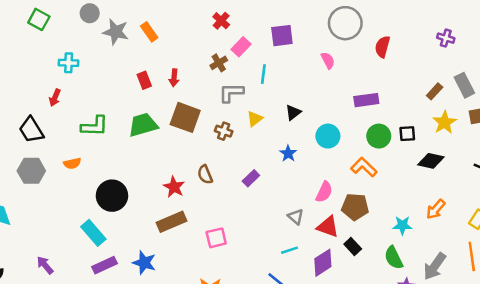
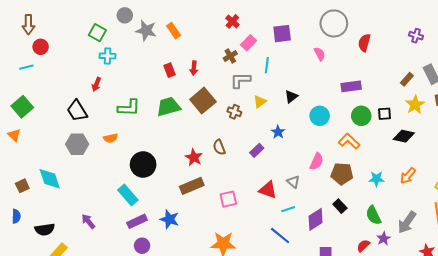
green square: (39, 19) -> (97, 33), moved
brown square: (185, 117) -> (203, 101), turned 30
blue star: (288, 153) -> (278, 132), moved
cyan star: (402, 225) -> (376, 179), moved
red triangle: (328, 227) -> (268, 190), moved

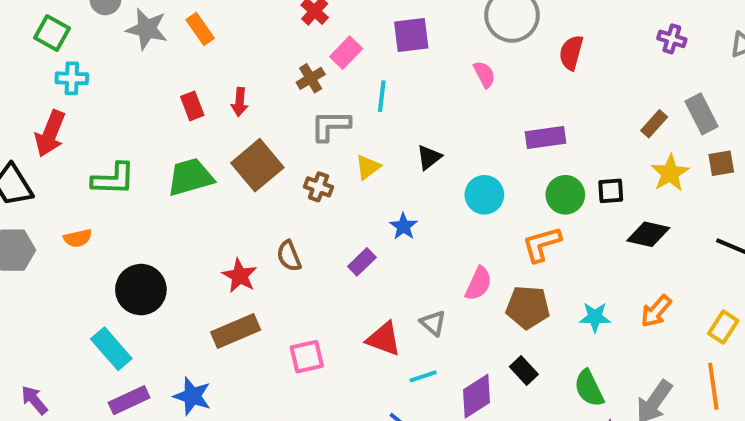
red arrow: (96, 84) -> (50, 134), size x1.6
orange L-shape: (349, 141) -> (542, 244), turned -60

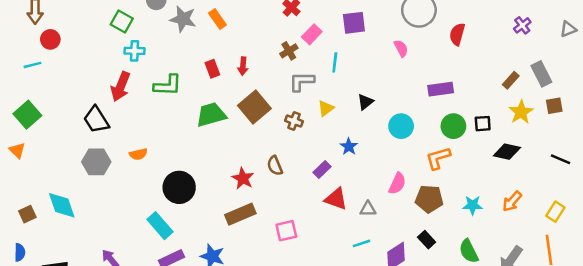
purple cross: (672, 39) -> (522, 25), turned 36
green L-shape: (113, 179) -> (168, 85), moved
gray triangle: (433, 323) -> (368, 209), turned -42
red triangle: (384, 339) -> (336, 199), moved

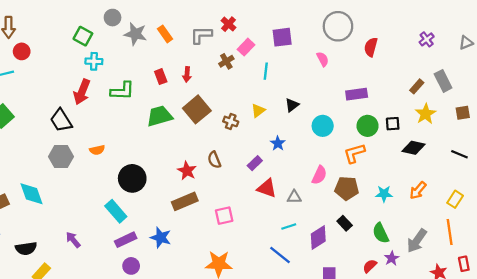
gray L-shape: (302, 81) -> (201, 35), moved
brown square: (554, 106) -> (463, 113), moved

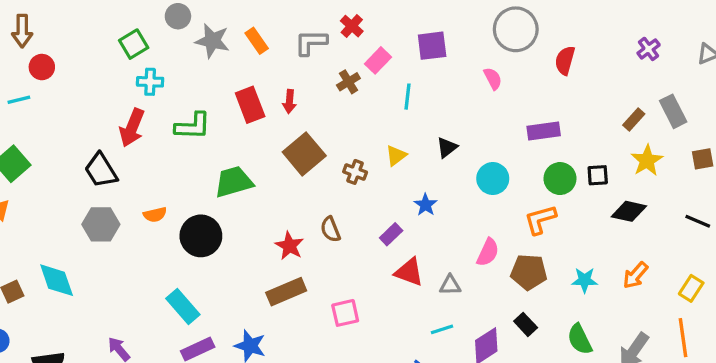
green square: (83, 36) -> (134, 44), turned 30
red rectangle: (161, 77) -> (250, 105), size x1.5
green trapezoid: (160, 116) -> (234, 182), moved
black circle: (132, 178) -> (201, 236), moved

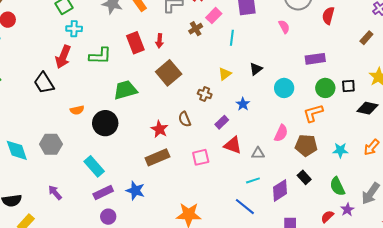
brown rectangle: (634, 119) -> (366, 38), moved
brown cross: (355, 172) -> (205, 94), moved
gray hexagon: (101, 224) -> (51, 144), moved
pink square: (345, 313) -> (201, 157), moved

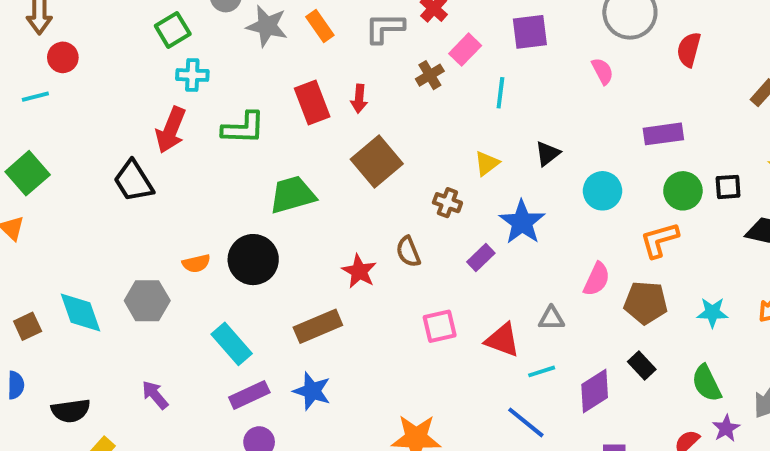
blue star: (243, 104) -> (522, 222), size x1.6
orange semicircle: (77, 110) -> (196, 263), moved
red triangle: (233, 145) -> (502, 340), moved
brown rectangle: (157, 157) -> (318, 326), moved

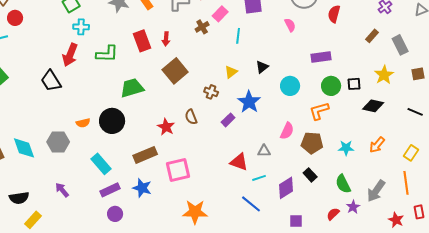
pink square: (440, 326) -> (178, 170), moved, size x1.4

